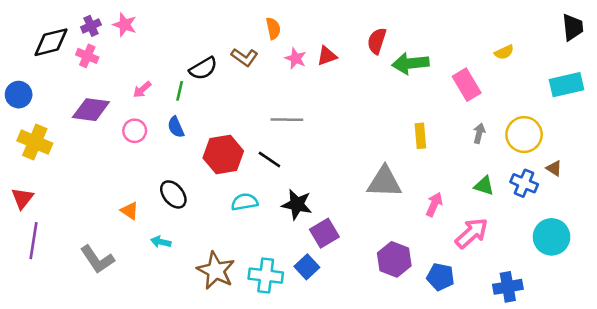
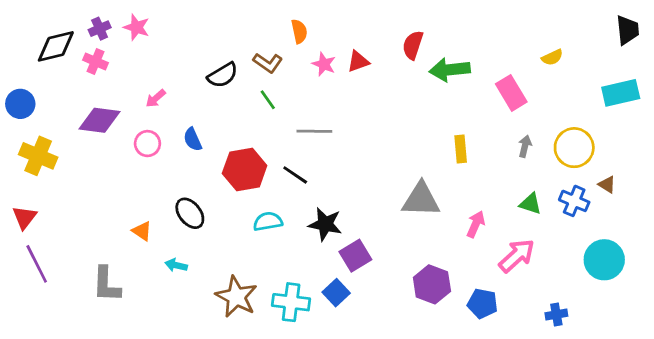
green line: (180, 91) -> (268, 100), moved, turned -48
purple line: (34, 241) -> (37, 264), turned -36
gray L-shape: (97, 259) -> (106, 284), turned 36
blue cross: (508, 287) -> (556, 314), size x0.7

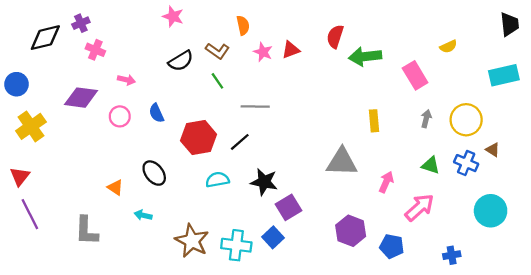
pink star: (137, 27) -> (173, 16), moved
pink cross: (95, 61) -> (95, 50), moved
pink arrow: (156, 98) -> (126, 80), turned -126
yellow cross: (38, 156) -> (31, 126), turned 32
black line: (295, 175) -> (240, 142), turned -75

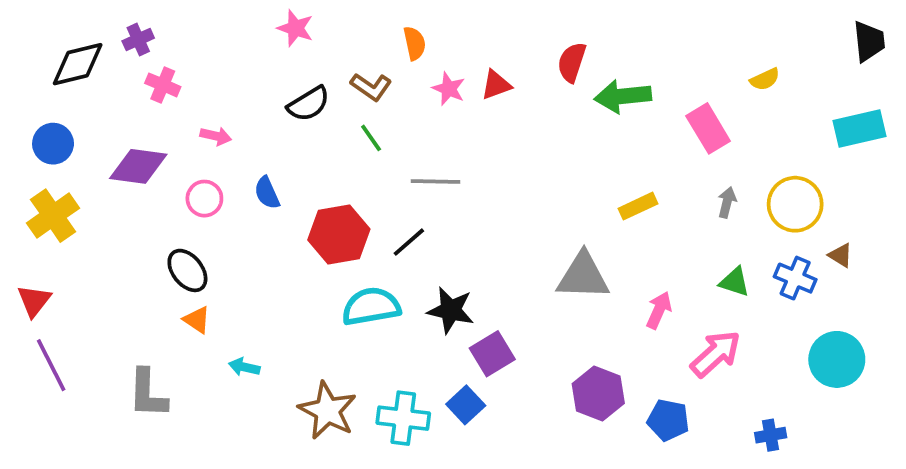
blue circle: (17, 84) -> (53, 144), moved
yellow rectangle: (374, 121) -> (638, 206), turned 70
black ellipse: (154, 173) -> (187, 270), moved
cyan semicircle: (217, 180) -> (371, 306), size x1.4

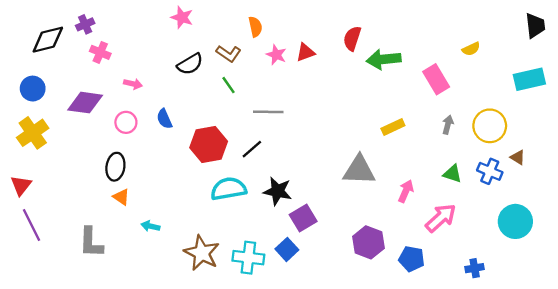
black ellipse: (187, 270) -> (115, 167), turned 48

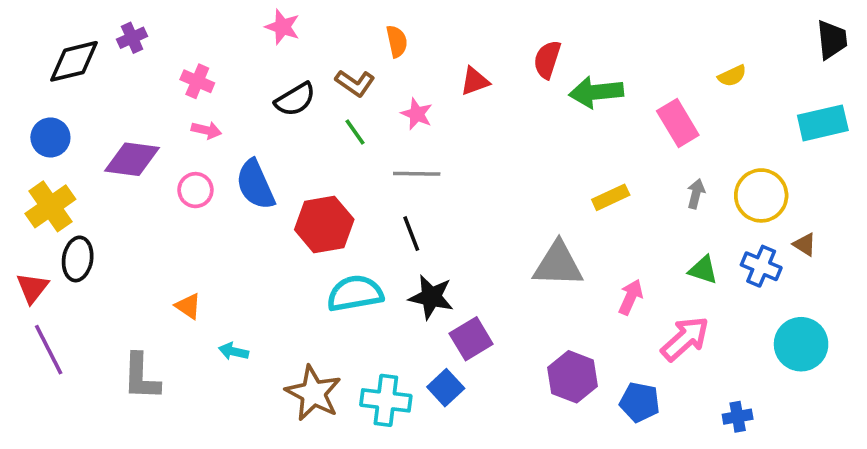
pink cross: (100, 52) -> (197, 81), moved
pink star: (276, 55) -> (417, 114), moved
blue semicircle: (164, 119) -> (255, 185), size x1.6
black line: (252, 149) -> (411, 234), moved, turned -70
black ellipse: (115, 167) -> (78, 259), moved

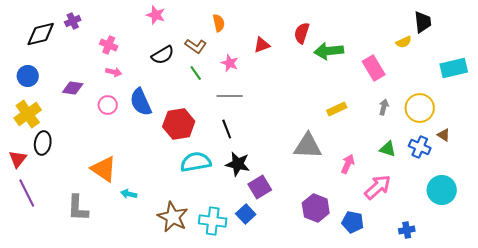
black trapezoid: (832, 40) -> (423, 22), moved
purple diamond: (132, 159) -> (73, 88), size x0.7
orange triangle: (188, 306) -> (104, 169), size x1.8

